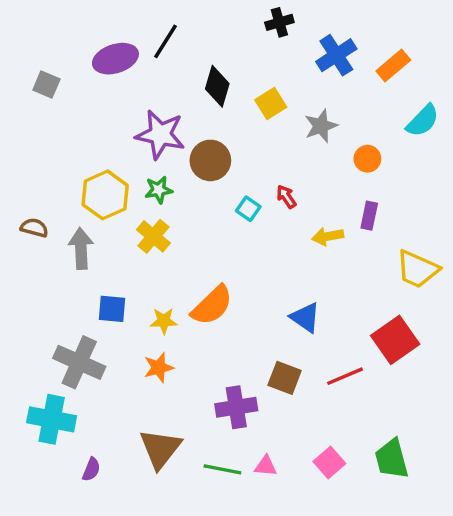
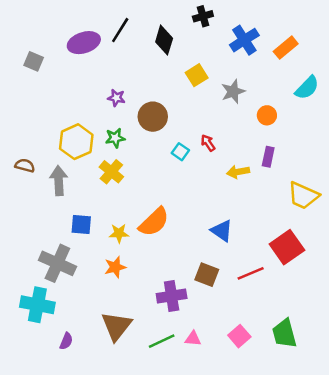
black diamond: (217, 86) -> (164, 40), moved
purple star: (160, 135) -> (116, 98), size x0.5
green line: (222, 469) -> (162, 341), turned -36

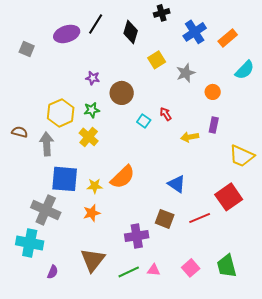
blue square: (81, 224) -> (65, 179), size x1.6

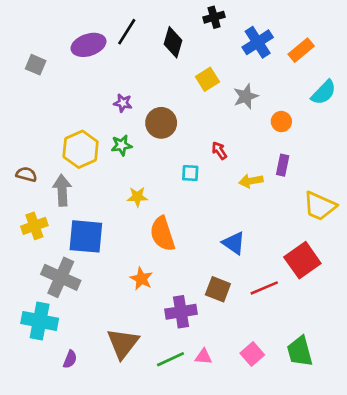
cyan square: (144, 121) -> (190, 173), moved, turned -32
yellow cross: (89, 137) -> (34, 226), moved, turned 30
orange semicircle: (123, 177) -> (162, 234), turned 116
yellow star: (95, 186) -> (137, 197), moved
orange star: (92, 213) -> (141, 279), moved, turned -30

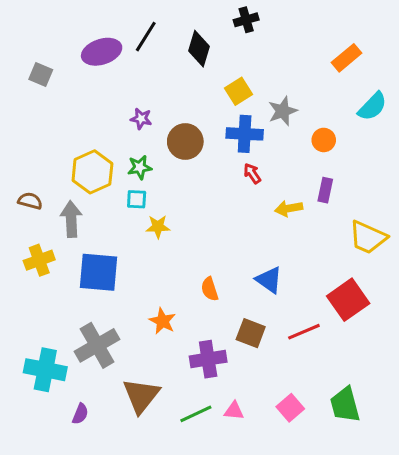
blue cross: (258, 42) -> (245, 134), moved, turned 36
cyan square: (190, 173) -> (137, 199), moved
orange semicircle: (162, 234) -> (210, 289), moved, size x0.6
gray cross: (61, 277) -> (97, 345), moved, turned 36

